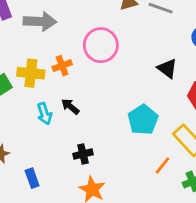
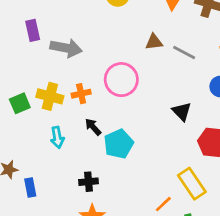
black arrow: (70, 106) -> (93, 127), moved
cyan pentagon: (143, 120) -> (119, 144), moved
blue rectangle: (32, 178) -> (30, 188), moved

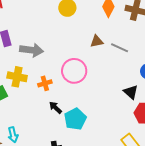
yellow cross: (50, 96) -> (17, 77), moved
black triangle: (182, 112) -> (131, 92), moved
cyan arrow: (57, 137) -> (13, 135), moved

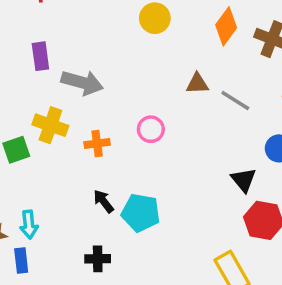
pink circle: (74, 71) -> (151, 129), size x0.6
black arrow: (55, 108) -> (104, 201), moved
cyan pentagon: (75, 119) -> (141, 213), turned 30

